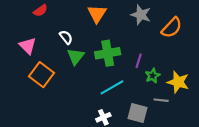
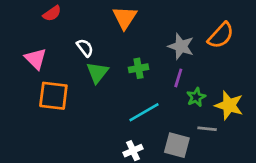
gray star: (141, 15) -> (181, 46), moved
green cross: (108, 53) -> (138, 68), size x0.6
orange square: (41, 75) -> (53, 96), turned -30

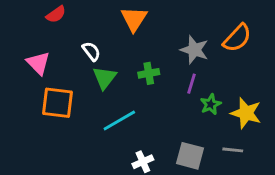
cyan line: (144, 112) -> (119, 120), moved
gray line: (207, 129) -> (233, 150), moved

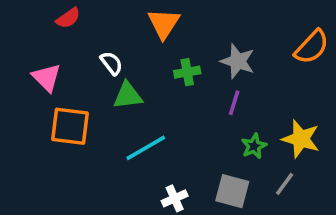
orange semicircle: (237, 38) -> (312, 47), moved
green cross: (149, 73) -> (187, 72), moved
green triangle: (105, 78) -> (128, 96), turned 45
green star: (211, 104) -> (254, 146), moved
gray line: (233, 150) -> (285, 184), turned -60

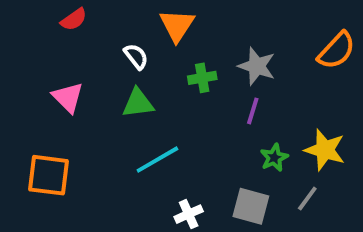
white semicircle: (111, 63) -> (136, 56), moved
pink triangle: (47, 78) -> (68, 97), moved
orange square: (70, 126) -> (48, 175), moved

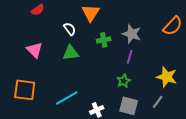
green star: (274, 158) -> (124, 81), moved
cyan line: (157, 160) -> (67, 98), moved

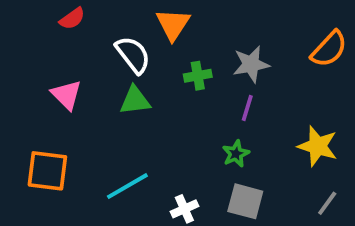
white semicircle: (70, 29) -> (133, 55), size x1.5
gray star: (132, 34) -> (251, 64), turned -30
gray line: (158, 102) -> (327, 203), moved

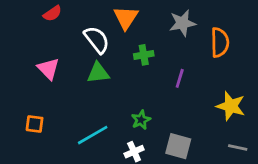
orange semicircle: (329, 49) -> (220, 42), moved, turned -44
gray star: (251, 64) -> (182, 23), moved
green star: (236, 154) -> (141, 120), moved
orange square: (47, 171) -> (35, 124), size x0.6
gray line: (327, 203) -> (238, 147), turned 66

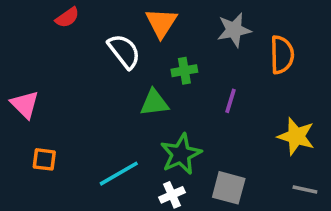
pink triangle: (48, 69) -> (25, 104), moved
green triangle: (98, 73) -> (154, 103), moved
green star: (141, 120) -> (181, 154), size x1.6

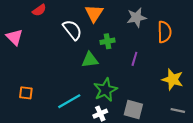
pink triangle: (25, 104) -> (14, 37), moved

